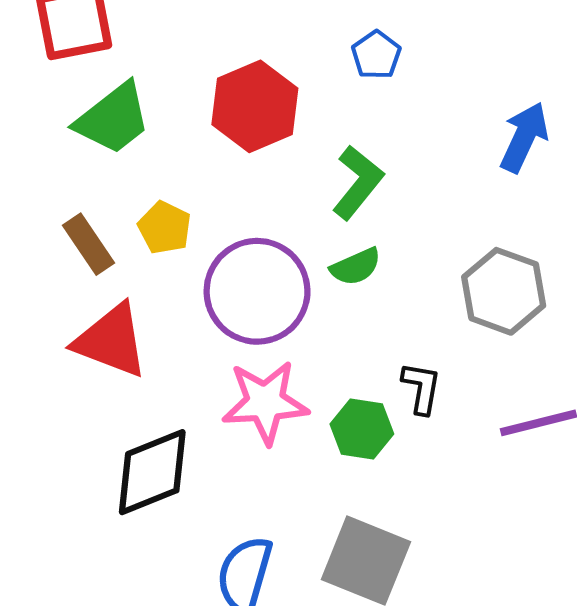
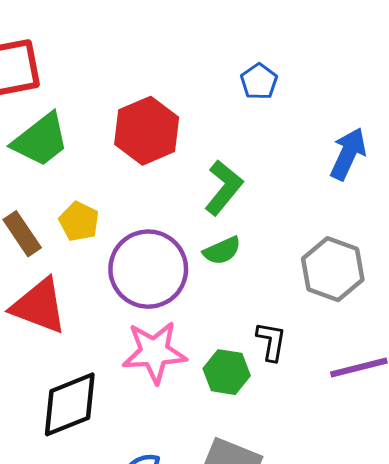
blue pentagon: (376, 55) -> (259, 81), moved

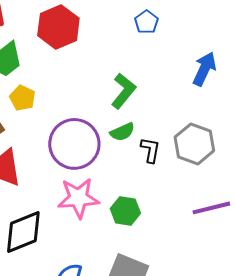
red hexagon: (147, 131) -> (58, 27), moved
yellow pentagon: (79, 221) -> (22, 98), moved
black L-shape: (271, 341) -> (150, 150), moved

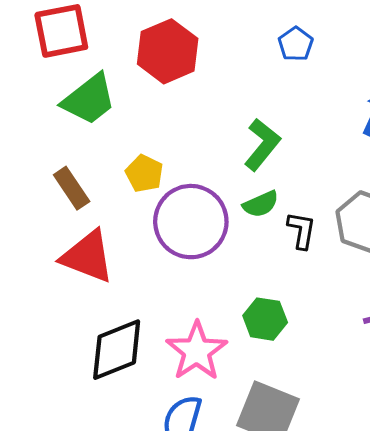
yellow pentagon: (22, 98) -> (144, 174), moved
pink star: (78, 198) -> (197, 351), moved, turned -30

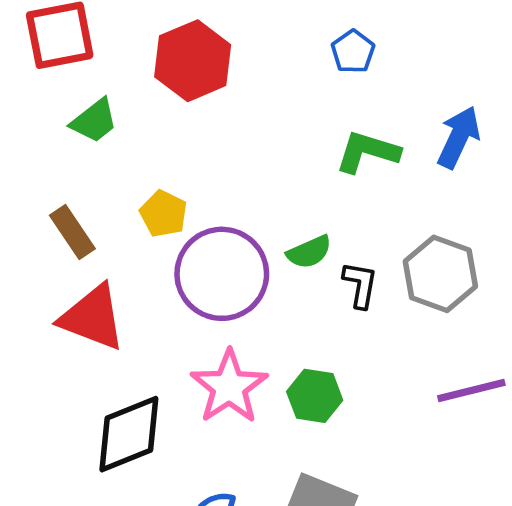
green trapezoid: (89, 99) -> (94, 121), size x0.7
green L-shape: (262, 144) -> (368, 152), moved, turned -112
pink star: (197, 351) -> (229, 387), moved

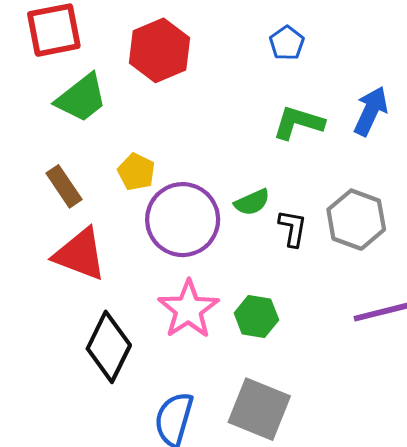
green trapezoid: (94, 121) -> (81, 98), size x1.4
black diamond: (129, 434) -> (109, 347), turned -42

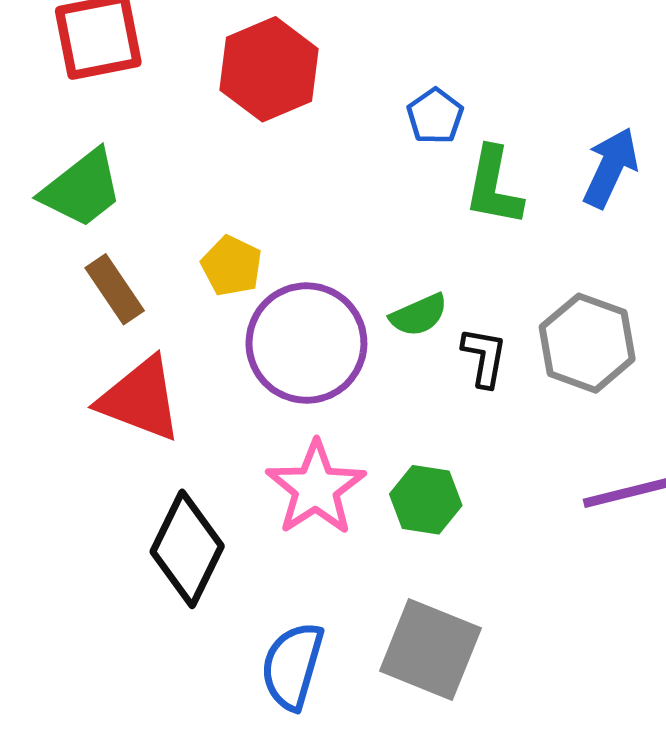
blue pentagon: (287, 43) -> (435, 116), moved
green trapezoid: (81, 98) -> (82, 189), moved
green L-shape: (298, 123) -> (494, 186), turned -96

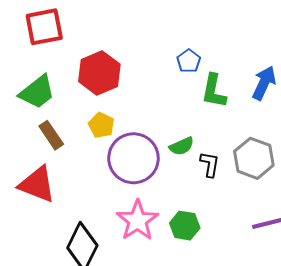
red hexagon: (269, 69) -> (99, 73), moved
red triangle: (140, 399) -> (37, 184), moved

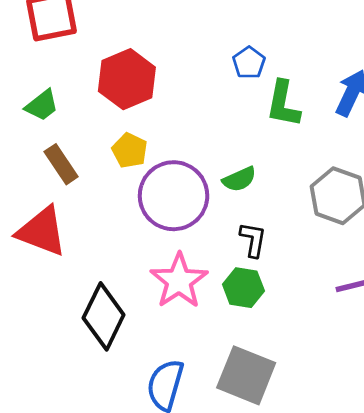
green trapezoid: (37, 92) -> (42, 105), size x0.7
black L-shape: (210, 164) -> (253, 240), moved

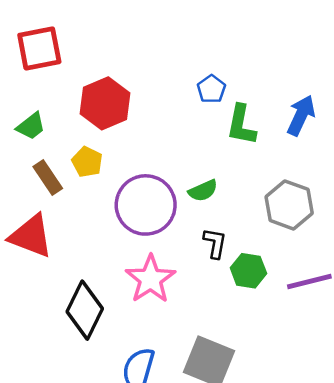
yellow pentagon: (130, 150) -> (87, 162), moved
green hexagon: (243, 288) -> (248, 271), moved

